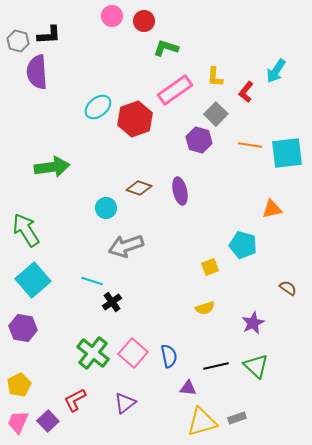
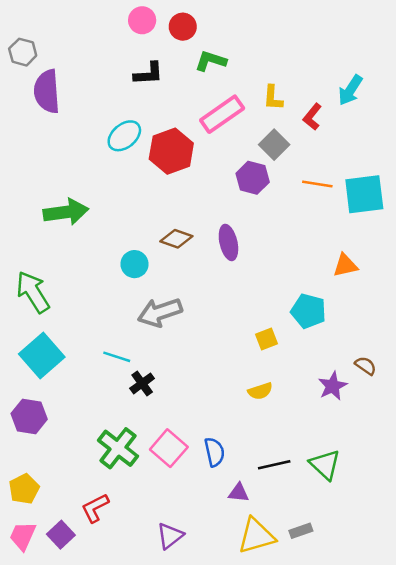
black L-shape: (49, 35) -> (148, 74), moved
purple star: (253, 323) -> (333, 386), moved
purple triangle: (125, 403) -> (170, 536), moved

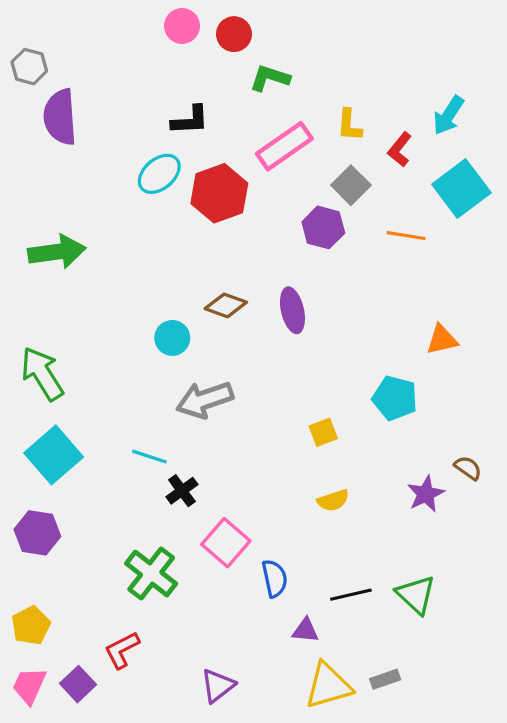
black L-shape: (148, 74) -> (190, 120), moved
cyan square: (364, 194) -> (461, 188), moved, turned -30
green arrow: (66, 212) -> (57, 252), moved
yellow square: (267, 339) -> (323, 432), moved
pink square: (169, 448) -> (226, 543), moved

